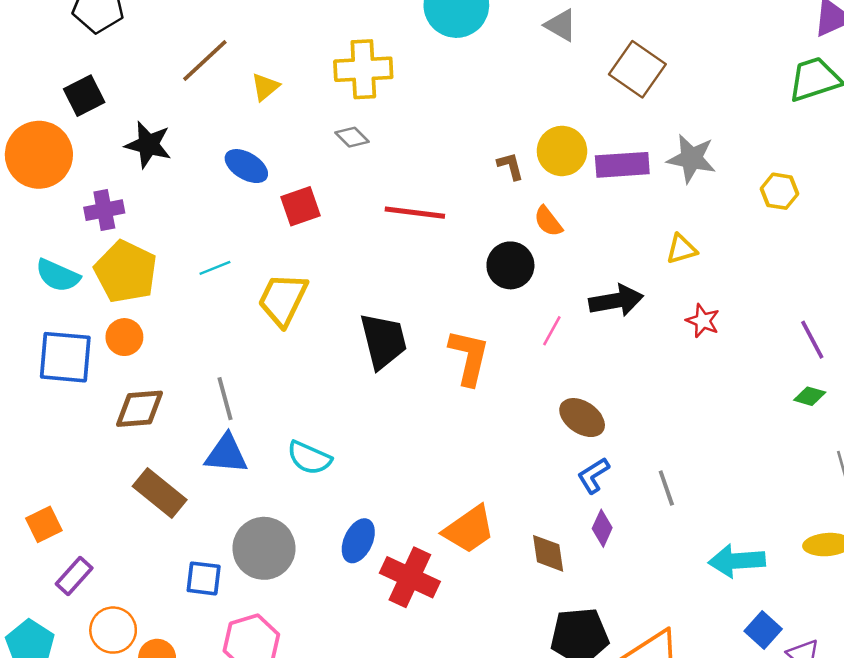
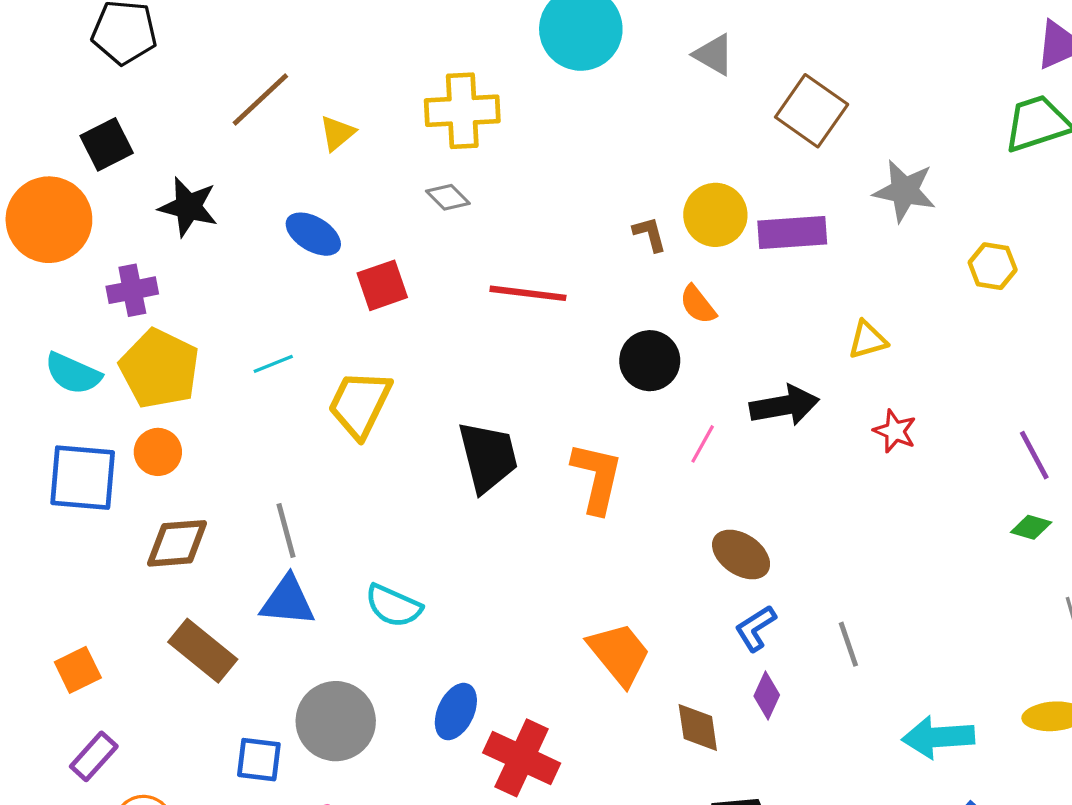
gray star: (691, 159) -> (904, 191), moved
orange square: (44, 524) -> (78, 670), moved
orange trapezoid: (469, 529) -> (619, 654), moved, turned -94

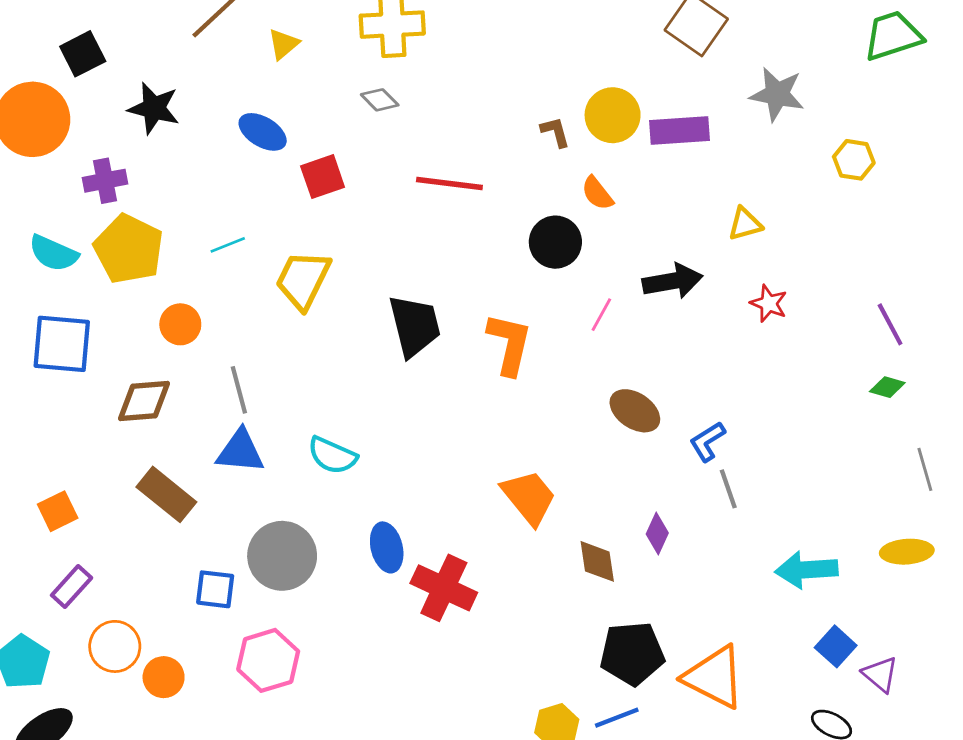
orange circle: (158, 452) -> (180, 324), moved
blue L-shape: (755, 628) -> (707, 441), moved
blue ellipse: (456, 712) -> (387, 547), turned -39

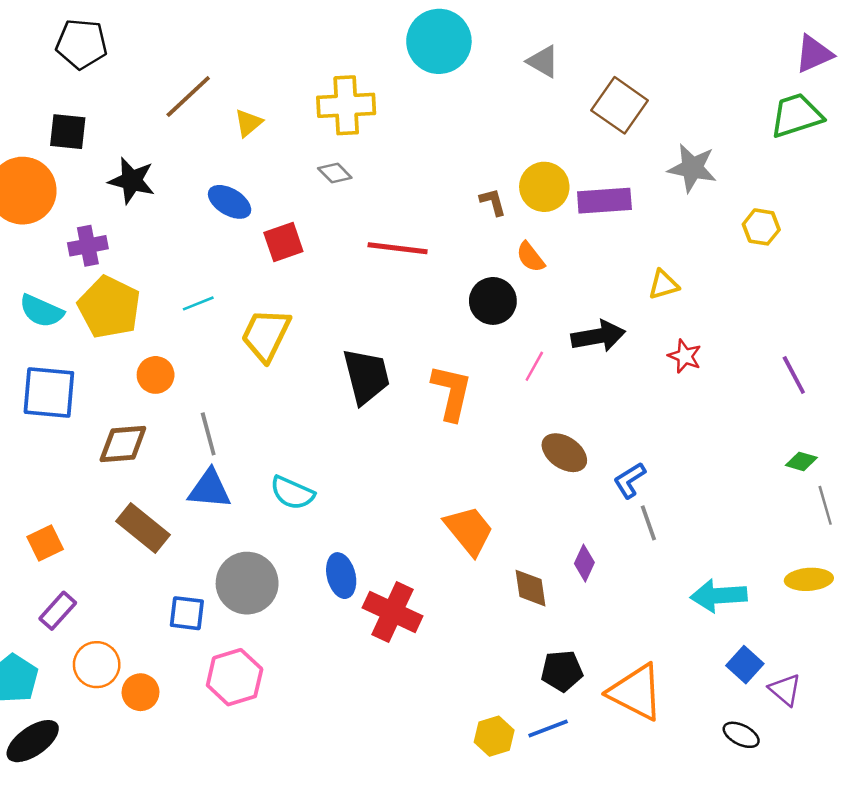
black square: (83, 54) -> (68, 132), turned 33
green diamond: (887, 387) -> (801, 461), moved
black pentagon: (632, 653) -> (562, 671), size x0.7

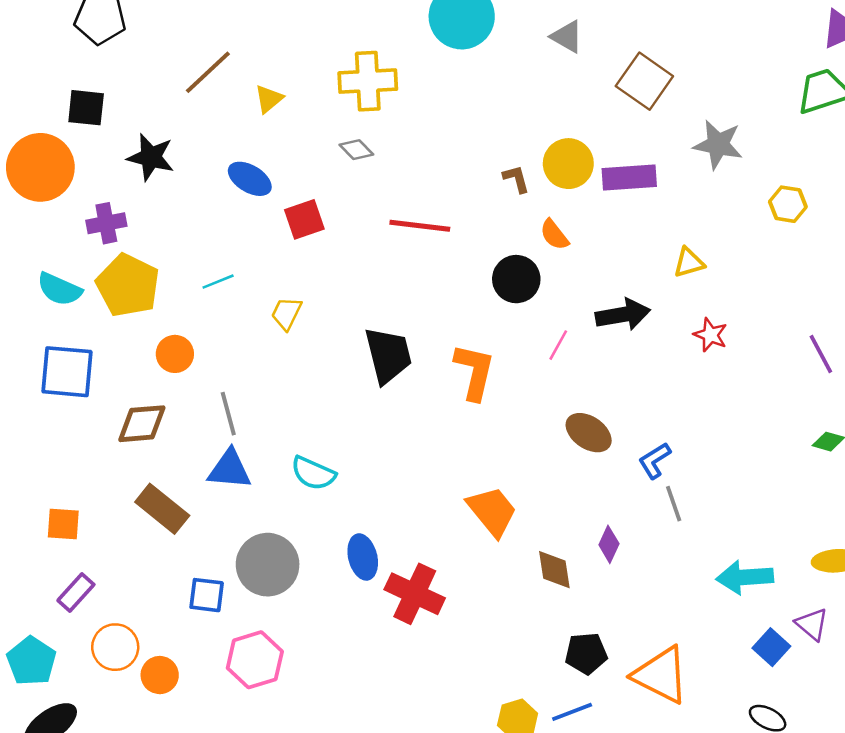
yellow trapezoid: (266, 335) -> (287, 313), size x0.6
orange square: (45, 543) -> (63, 524), turned 30
purple triangle: (785, 690) -> (812, 624), moved

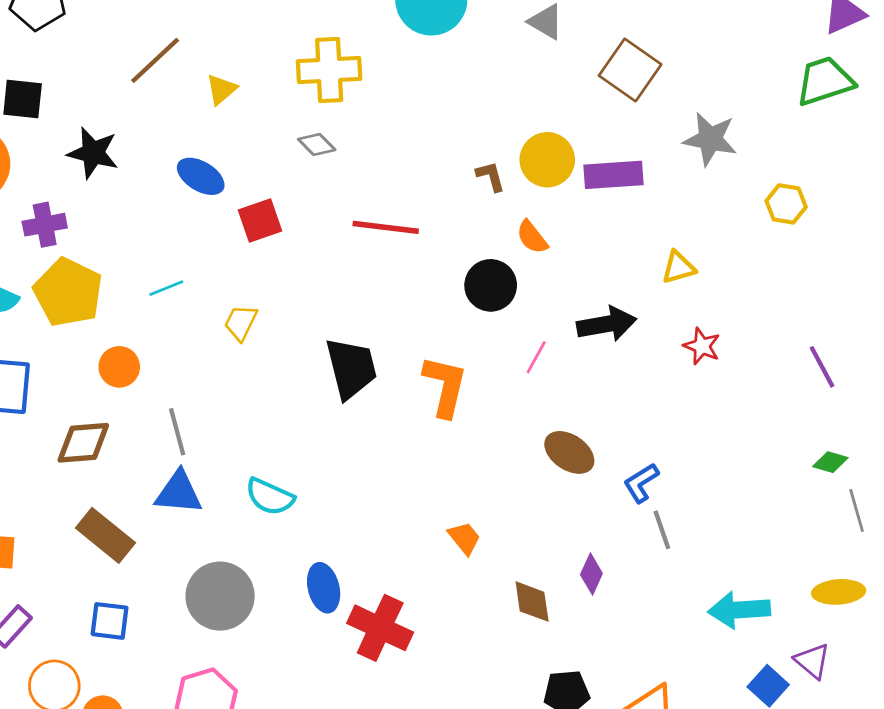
orange trapezoid: (492, 511) -> (464, 538), size x0.6
blue square: (207, 595) -> (110, 621), moved

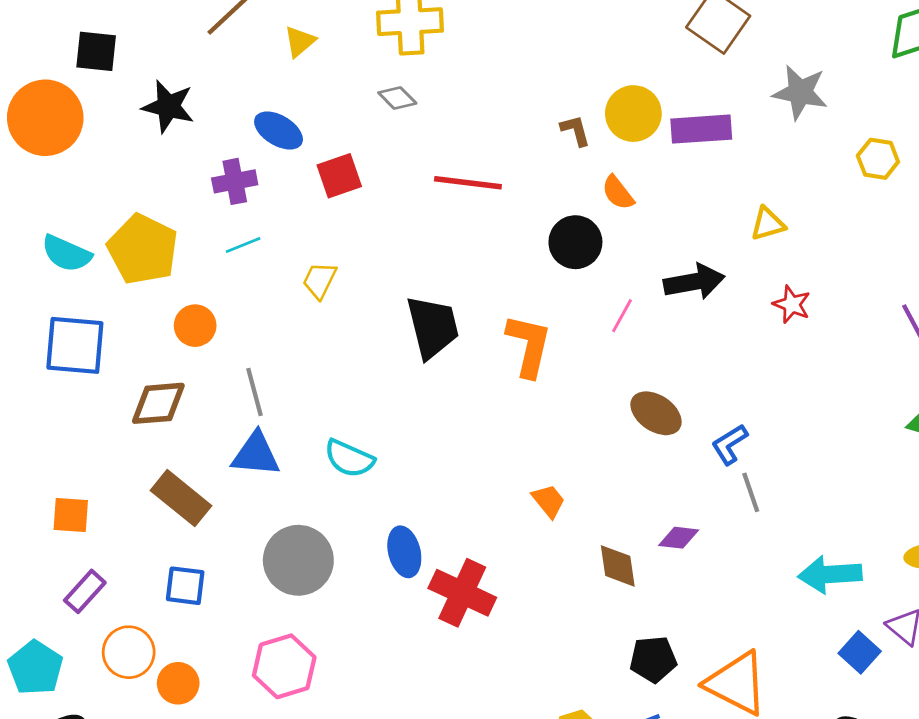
purple cross: (45, 225) -> (235, 181), moved
purple diamond: (591, 574) -> (679, 538), turned 72

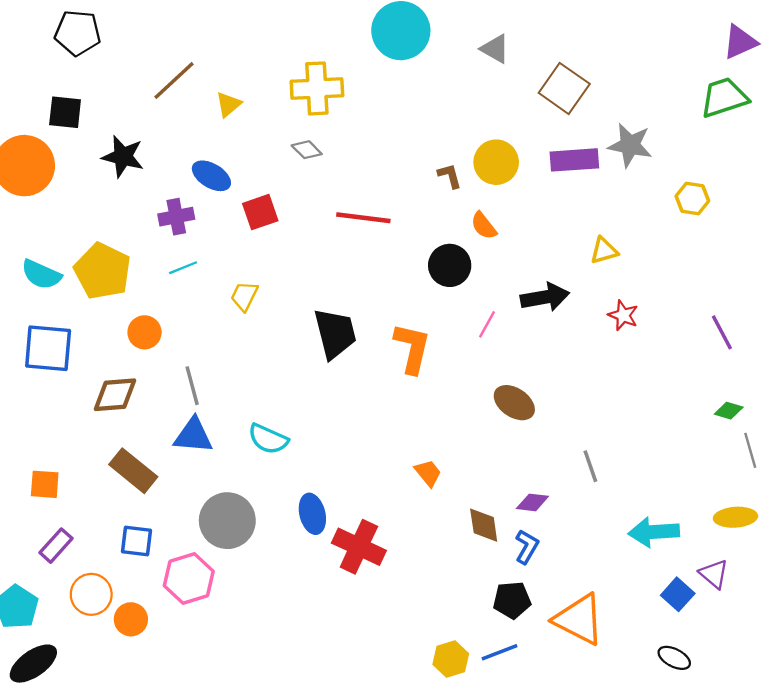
purple rectangle: (701, 129) -> (574, 160), moved
blue L-shape: (730, 444) -> (527, 547), moved, turned 152
pink hexagon: (284, 666) -> (189, 578), moved

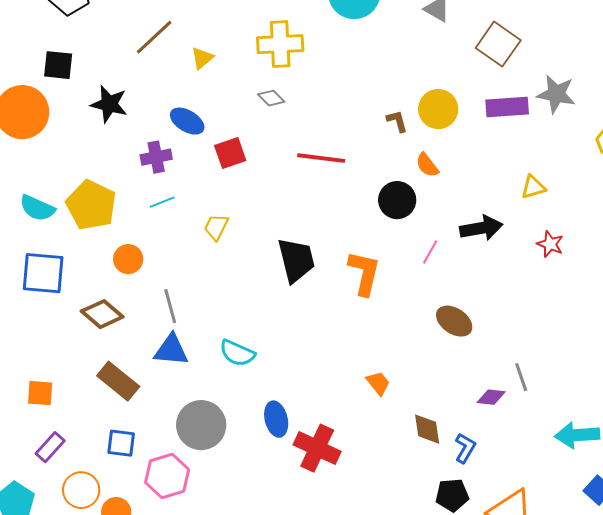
brown diamond: (115, 395) -> (102, 314), turned 45
purple diamond: (532, 502) -> (491, 397), moved

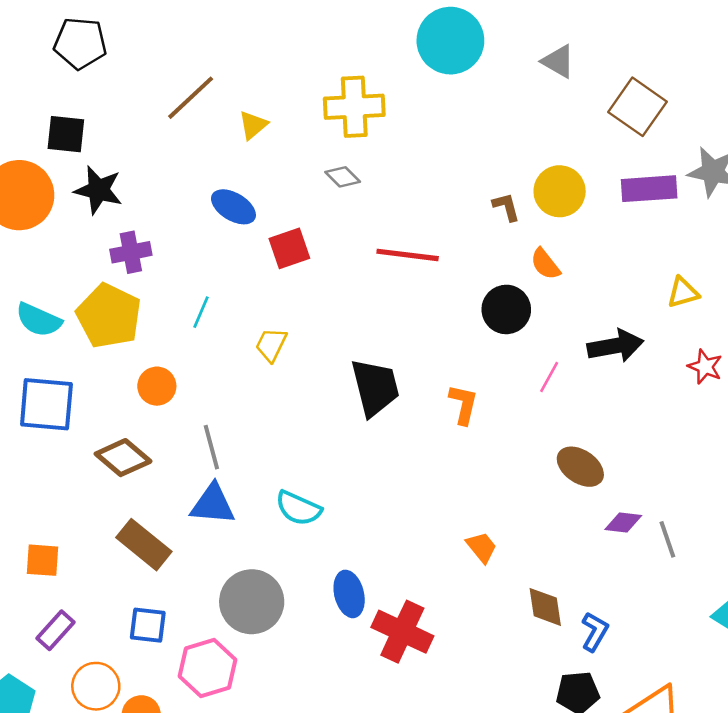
black star: (109, 104) -> (98, 190), moved
purple cross: (156, 157) -> (131, 252), moved
cyan line: (162, 202) -> (201, 312), turned -45
orange L-shape: (364, 273) -> (463, 404), size x0.7
purple diamond: (491, 397) -> (623, 522), moved

